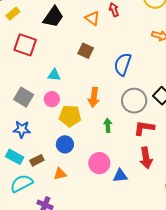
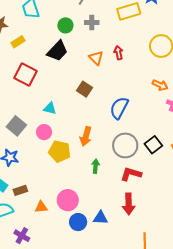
blue circle: (65, 144) -> (78, 222), moved
pink circle: (99, 163) -> (68, 200), moved

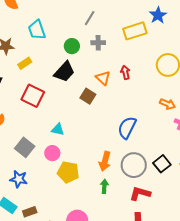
brown square: (85, 89) -> (88, 96), moved
orange arrow: (86, 136) -> (105, 161), moved

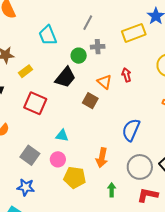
cyan trapezoid: (37, 30) -> (48, 35), moved
green circle: (72, 46) -> (79, 56), moved
orange arrow: (105, 161) -> (102, 158), moved

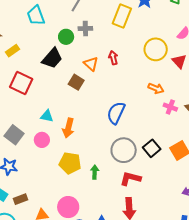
yellow rectangle: (134, 33) -> (122, 16), turned -50
orange arrow: (102, 158) -> (68, 128), moved
yellow pentagon: (75, 178) -> (70, 163), moved

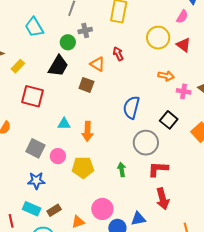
pink circle: (42, 140) -> (58, 156), moved
black square: (152, 148) -> (169, 120), moved
yellow pentagon: (70, 163) -> (83, 167), moved

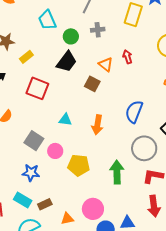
green circle: (68, 42) -> (71, 36), moved
orange arrow: (87, 131) -> (97, 125), moved
green arrow: (122, 170) -> (117, 172), size x1.6

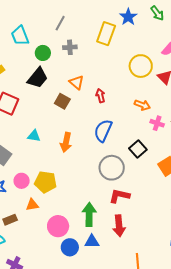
red arrow: (127, 57) -> (100, 96), moved
pink circle: (55, 151) -> (22, 181), moved
green arrow: (117, 172) -> (89, 214), moved
orange triangle: (67, 219) -> (32, 205), moved

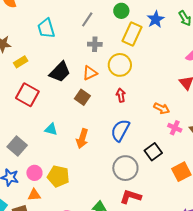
green circle: (43, 53) -> (121, 11), moved
yellow circle: (141, 66) -> (120, 65), moved
orange triangle: (77, 82) -> (90, 73), moved, turned 49
orange triangle: (32, 205) -> (34, 195), moved

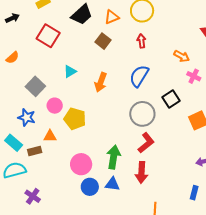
cyan triangle: (51, 129) -> (70, 71), turned -48
pink circle: (34, 173) -> (55, 106), moved
red L-shape: (131, 197) -> (146, 143), turned 120

